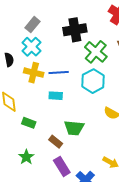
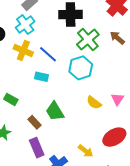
blue line: (59, 73) -> (48, 54), turned 36
green trapezoid: (74, 128) -> (55, 111), turned 45

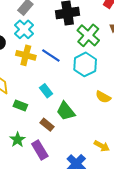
cyan rectangle: (42, 77) -> (46, 91), moved, turned 48
purple rectangle: (37, 148) -> (40, 150), moved

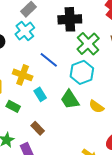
yellow cross: (26, 55) -> (23, 75), moved
green trapezoid: (66, 111) -> (70, 100), moved

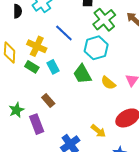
green rectangle: (13, 106) -> (32, 67), moved

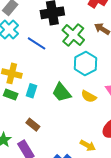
blue line: (64, 33) -> (37, 43), moved
cyan hexagon: (96, 48) -> (85, 63), moved
cyan rectangle: (53, 67) -> (31, 91), turned 56

